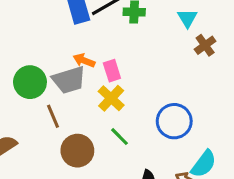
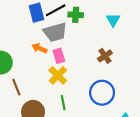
brown cross: (205, 45) -> (105, 56), moved
gray trapezoid: (69, 80) -> (55, 32), moved
green line: (120, 137) -> (63, 103), turned 32

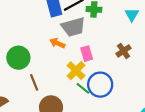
pink rectangle: (59, 56) -> (87, 54), moved
blue circle: (102, 93) -> (100, 85), moved
green line: (63, 103) -> (83, 88), moved, turned -40

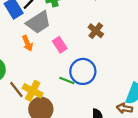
orange arrow: (57, 43) -> (27, 43), turned -120
yellow cross: (76, 71) -> (33, 91), moved

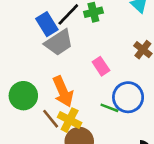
gray trapezoid: (38, 22) -> (59, 43), moved
orange arrow: (27, 43) -> (63, 92), moved, size x1.6

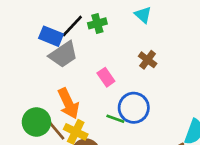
blue rectangle: (47, 24) -> (51, 36), turned -35
green circle: (23, 96) -> (36, 122), moved

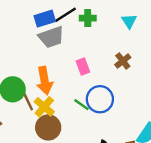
blue rectangle: (51, 36) -> (45, 19), turned -54

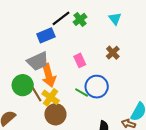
green cross: (88, 18) -> (80, 19), turned -32
blue rectangle: (45, 19) -> (46, 35), moved
gray trapezoid: (51, 37) -> (38, 61), moved

